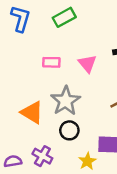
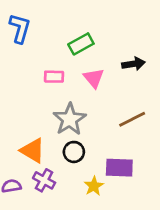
green rectangle: (64, 17) -> (81, 44), moved
orange triangle: (32, 112) -> (33, 151), moved

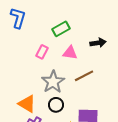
pink rectangle: (54, 77) -> (42, 52), turned -64
pink triangle: (94, 78) -> (70, 53), turned -42
brown line: (132, 119) -> (84, 76), moved

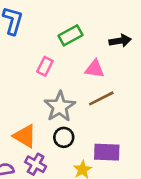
black arrow: (98, 43) -> (120, 41), moved
pink triangle: (70, 53) -> (95, 69), moved

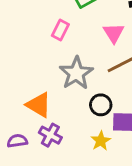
pink triangle: (95, 69) -> (114, 33), turned 50
black circle: (64, 137) -> (101, 105), moved

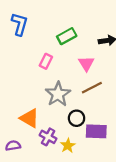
purple cross: (50, 135) -> (48, 137), moved
yellow star: (101, 141) -> (68, 146), moved

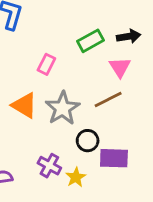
green rectangle: (67, 36) -> (90, 41), moved
pink triangle: (86, 63) -> (120, 67), moved
orange triangle: (29, 118) -> (24, 105), moved

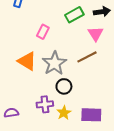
black circle: (88, 141) -> (64, 86), moved
purple rectangle: (114, 158) -> (91, 115), moved
purple cross: (49, 166) -> (45, 104), turned -35

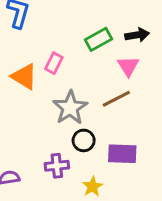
orange triangle: (27, 61) -> (24, 77), moved
yellow star: (64, 113) -> (93, 187), moved
purple rectangle: (91, 115) -> (122, 154), moved

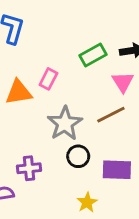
orange triangle: (24, 77) -> (19, 92), turned -40
purple cross: (57, 166) -> (29, 168), moved

